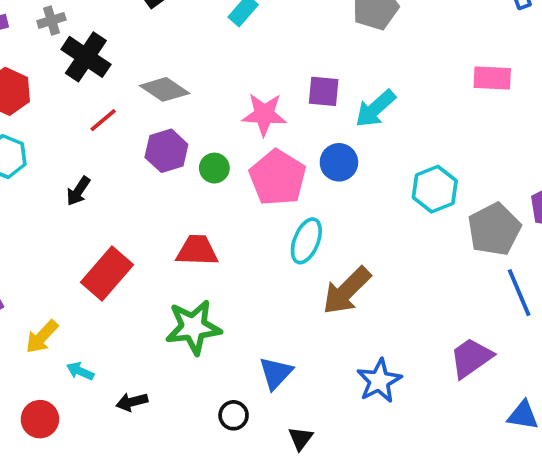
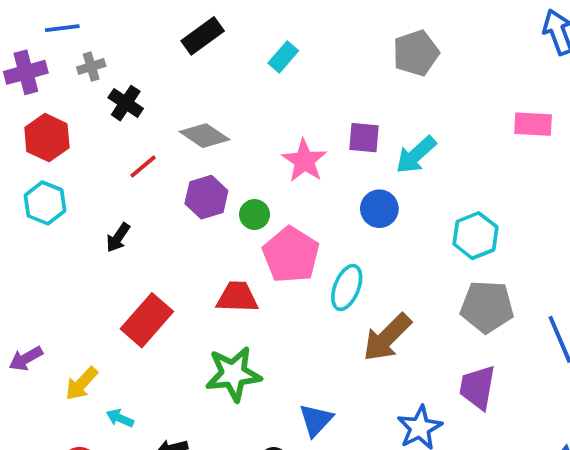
black cross: (86, 57) -> (126, 103), size x0.7
pink star: (264, 114) -> (304, 161), turned 30
pink pentagon: (278, 178) -> (291, 255), moved
gray pentagon: (494, 229) -> (487, 307), moved, turned 30
purple trapezoid: (471, 358) -> (477, 387), moved, turned -45

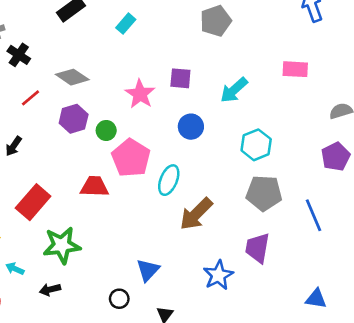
cyan arrow: (416, 155) -> (234, 90), moved
green star: (233, 374) -> (62, 245), moved

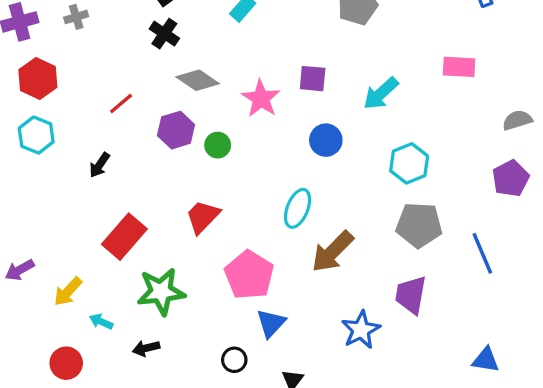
black cross: (19, 55) -> (164, 34), moved
gray diamond: (72, 77) -> (198, 80), moved
pink pentagon: (131, 158) -> (249, 275), moved
red trapezoid: (94, 187) -> (203, 217), turned -48

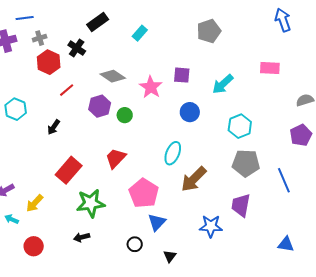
black cross: (164, 34) -> (77, 48), moved
red hexagon: (38, 79) -> (49, 62), moved
cyan arrow: (101, 322) -> (12, 219), moved
blue star: (361, 330) -> (211, 226), turned 30

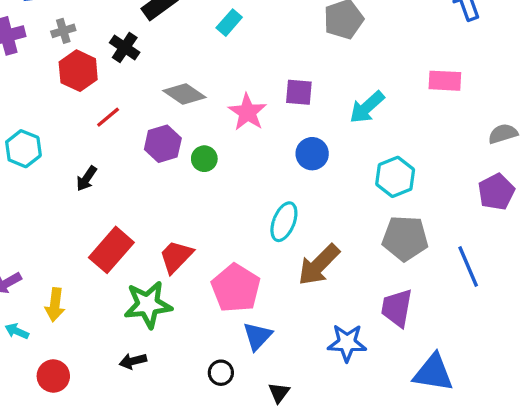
red trapezoid: (116, 158) -> (176, 257), moved
yellow arrow: (35, 203) -> (55, 305), turned -36
blue triangle: (286, 244) -> (433, 373), moved, size x1.5

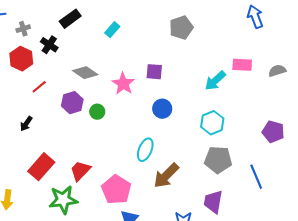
gray cross: (63, 31) -> (23, 29), moved
cyan arrow: (367, 107) -> (215, 81), moved
gray semicircle: (503, 134) -> (277, 71), moved
purple pentagon: (496, 192) -> (273, 132), turned -30

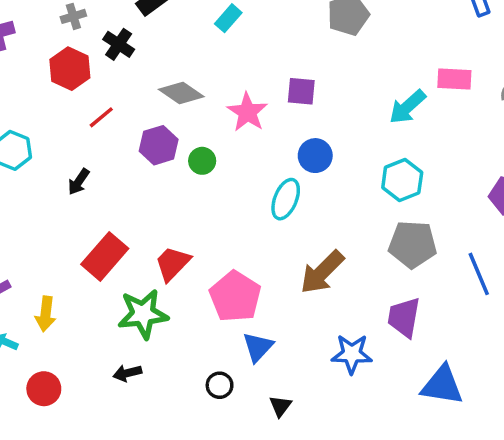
cyan ellipse: (145, 150) -> (286, 199), moved

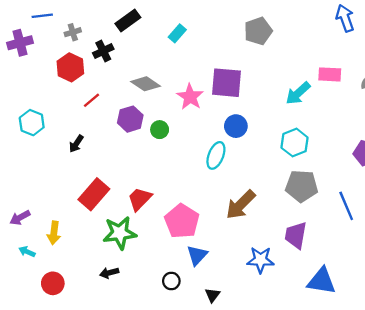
black cross: (119, 44) -> (103, 51), turned 30
purple square: (301, 91) -> (226, 83), size x1.6

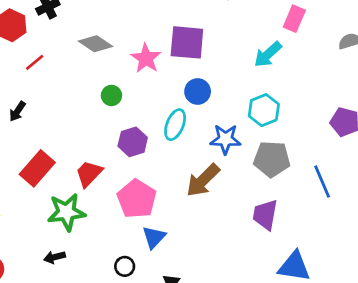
pink rectangle: (330, 74) -> (294, 19), moved, turned -70
purple hexagon: (130, 119) -> (133, 142), moved
blue star: (261, 260) -> (225, 139), moved

